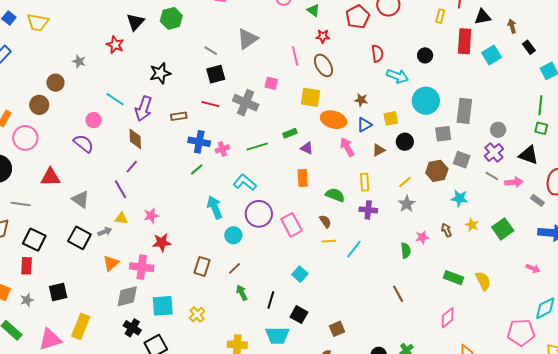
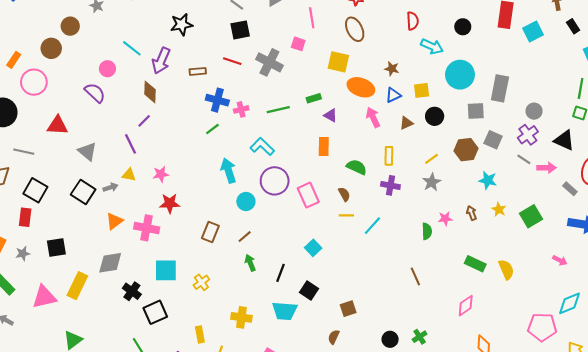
pink line: (295, 56) -> (312, 18), moved
gray diamond: (127, 296) -> (110, 263), moved

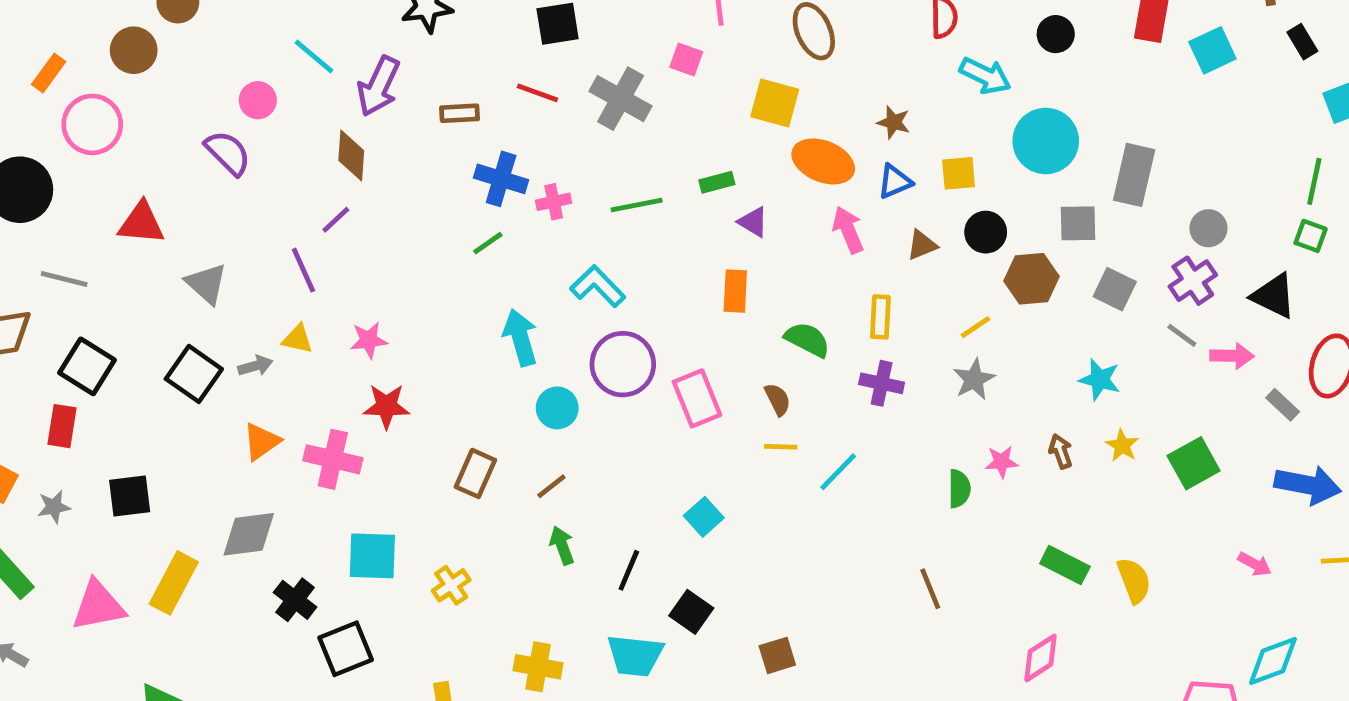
brown hexagon: (466, 150) -> (1032, 279), moved

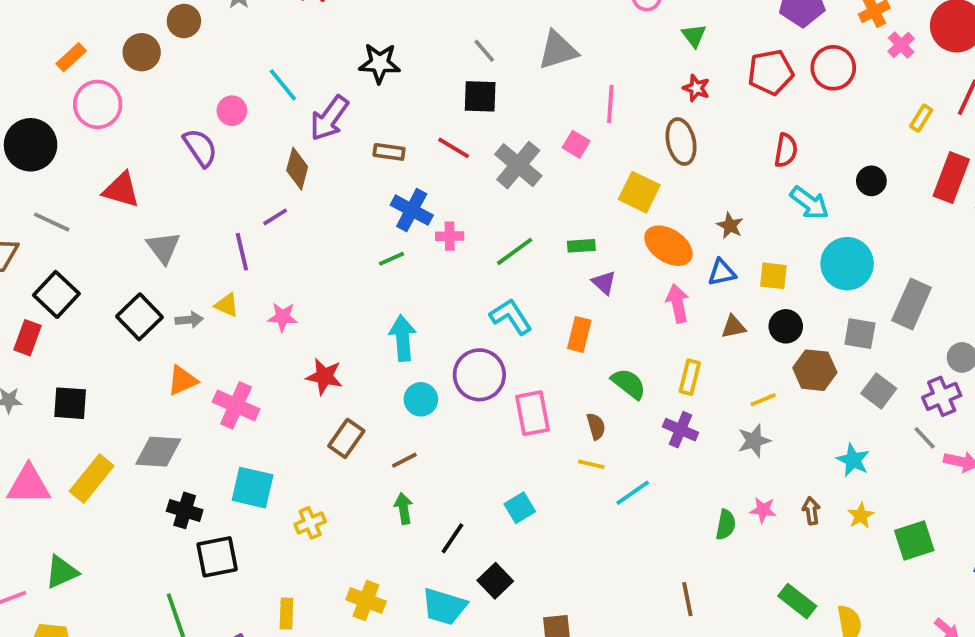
green line: (637, 205) -> (515, 251), turned -36
cyan L-shape: (598, 286) -> (511, 317), moved
red star: (386, 406) -> (324, 376), moved
black cross: (295, 600) -> (185, 510), turned -32

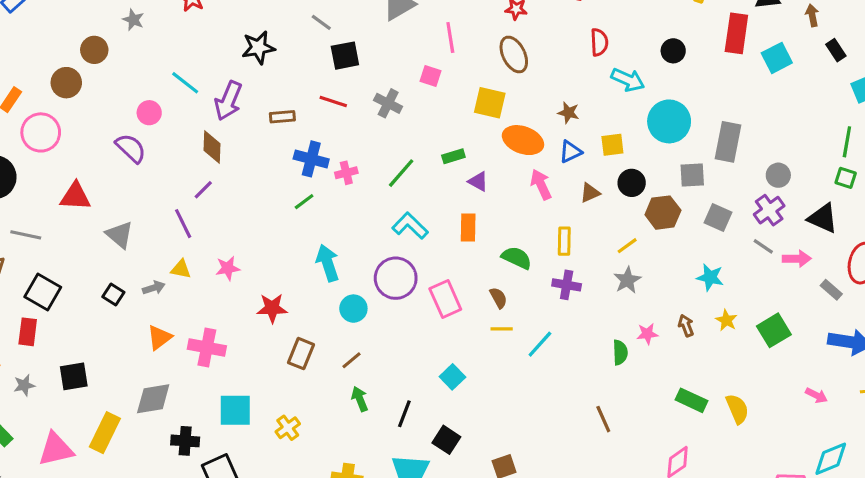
gray line: (484, 51) -> (321, 22), moved
gray cross: (518, 165) -> (388, 103), size x0.7
black square: (139, 317) -> (113, 295), size x0.6

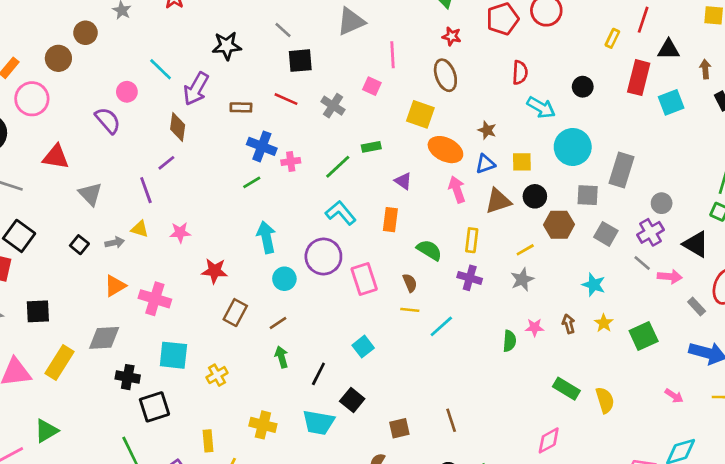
green rectangle: (453, 156) -> (371, 147), moved
brown triangle: (590, 193) -> (498, 201), size x1.5
brown line: (603, 419) -> (451, 420), moved

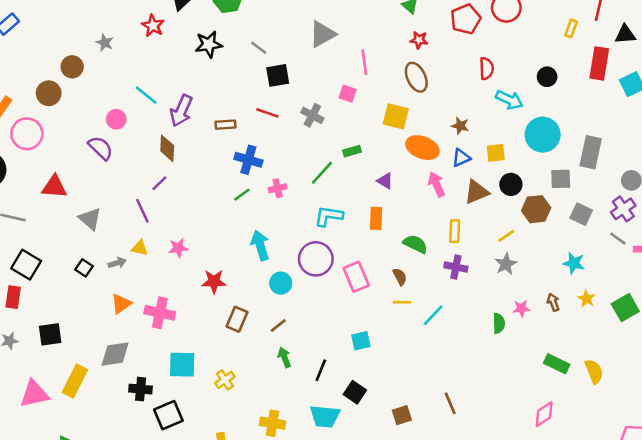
black star: (227, 46) -> (209, 44), moved
pink cross: (291, 161) -> (278, 188), moved
cyan L-shape: (341, 213) -> (329, 216), turned -36
cyan square: (363, 347) -> (361, 341), turned 30

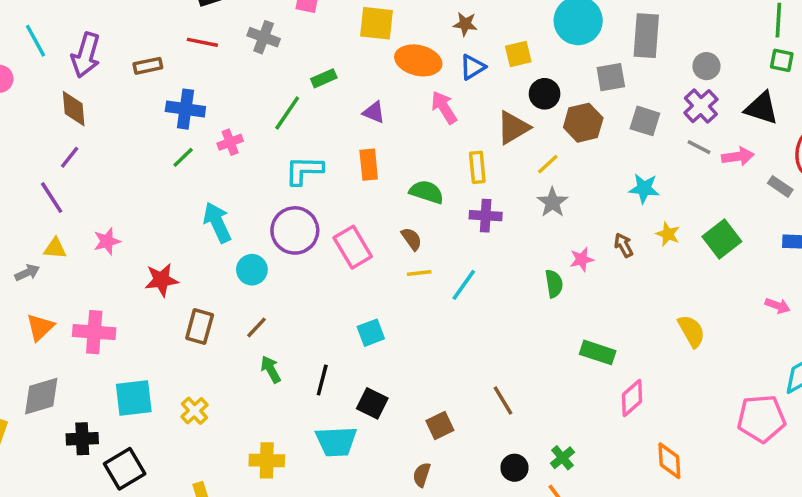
cyan line: (146, 95) -> (35, 41), turned 30
brown triangle: (477, 192) -> (513, 128), moved
green rectangle: (557, 364) -> (598, 352), moved

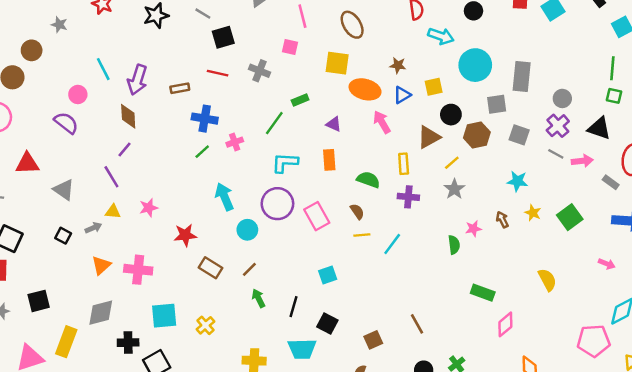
brown rectangle: (200, 327) -> (210, 268), turned -75

